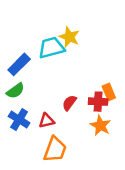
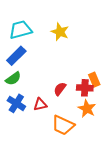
cyan trapezoid: (51, 48) -> (20, 30), moved
orange trapezoid: (55, 149) -> (63, 125), moved, turned 95

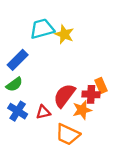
cyan trapezoid: (20, 30) -> (42, 29), moved
red semicircle: (60, 89) -> (64, 95), size x1.6
orange star: (87, 109) -> (82, 110), moved, turned 30

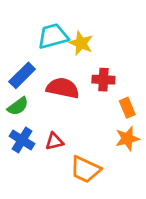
red cross: (91, 94) -> (103, 80), moved
red semicircle: (64, 95) -> (63, 88), moved, turned 65
orange star: (82, 110) -> (127, 139), moved

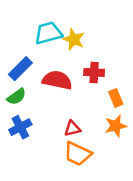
blue cross: (22, 140) -> (20, 127), turned 30
red triangle: (54, 141) -> (72, 128), moved

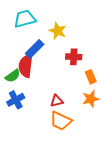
cyan trapezoid: (48, 33) -> (25, 19), moved
blue rectangle: (20, 69) -> (35, 49), moved
red semicircle: (57, 80) -> (26, 66), moved, turned -95

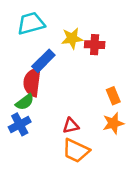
yellow star: (58, 31) -> (72, 38), turned -30
red cross: (74, 57) -> (95, 45), moved
green semicircle: (13, 76) -> (25, 102), moved

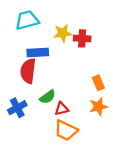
blue rectangle: (43, 61) -> (38, 53), turned 42
green semicircle: (25, 102) -> (48, 97), moved

